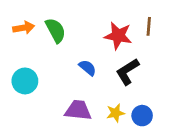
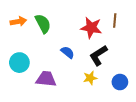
purple trapezoid: (78, 110) -> (46, 79), moved
yellow star: (115, 113) -> (90, 78), moved
blue circle: (142, 116) -> (120, 82), moved

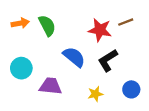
brown line: (115, 20) -> (126, 22), turned 64
blue semicircle: (68, 52) -> (74, 57), size x1.5
yellow star: (90, 78) -> (95, 94), moved

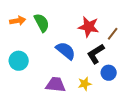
brown line: (126, 22) -> (113, 34), moved, turned -32
purple trapezoid: (51, 86) -> (56, 85), moved
blue circle: (131, 89) -> (109, 73), moved

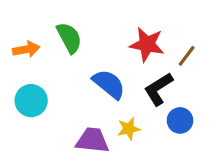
orange arrow: (18, 21) -> (26, 49), moved
yellow star: (85, 84) -> (129, 129), moved

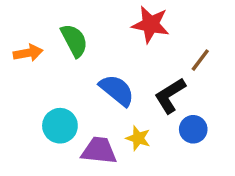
red star: (147, 44) -> (151, 24), moved
cyan circle: (31, 101) -> (60, 126), moved
yellow star: (129, 129) -> (138, 138), turned 30

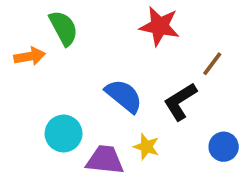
green semicircle: (74, 40) -> (64, 28), moved
blue circle: (193, 129) -> (224, 147), moved

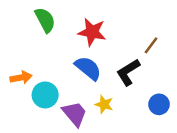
red star: (160, 26) -> (92, 32), moved
orange arrow: (30, 56) -> (21, 78), moved
purple trapezoid: (105, 160) -> (75, 114), turned 44

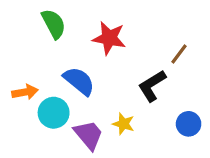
blue semicircle: (88, 68) -> (79, 81), moved

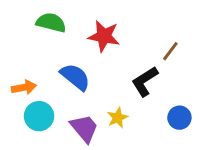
green semicircle: (54, 24) -> (51, 23), turned -48
cyan circle: (54, 113) -> (39, 116), moved
yellow star: (123, 124) -> (118, 118), turned 30

